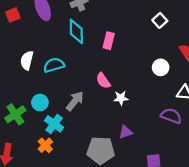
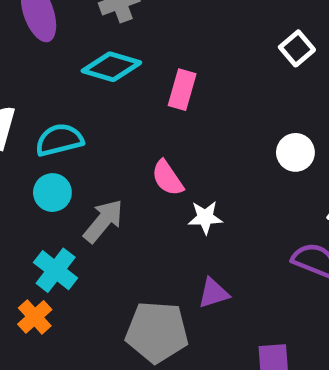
cyan diamond: (76, 31) -> (111, 67), turned -75
cyan circle: (40, 102) -> (52, 193), moved

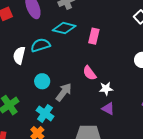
cyan semicircle: (59, 140) -> (41, 45), moved
purple triangle: (213, 293) -> (108, 109), moved, turned 48

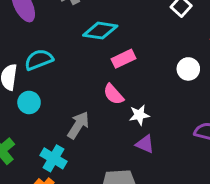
cyan diamond: (64, 28) -> (100, 31), moved
pink rectangle: (94, 36) -> (124, 59), moved, turned 56
cyan circle: (42, 81) -> (29, 102), moved

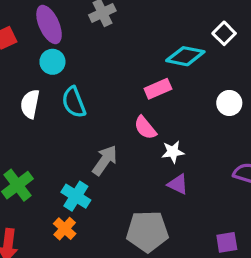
cyan diamond: (100, 31) -> (185, 56), moved
cyan semicircle: (39, 60) -> (74, 102), moved, turned -92
cyan circle: (29, 102) -> (52, 62), moved

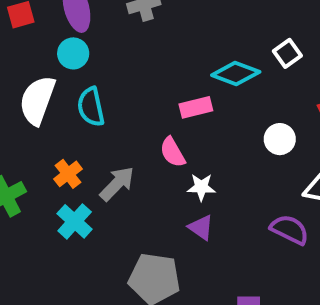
white semicircle: (30, 104) -> (37, 100), size x1.4
orange cross: (65, 229) -> (68, 174), moved

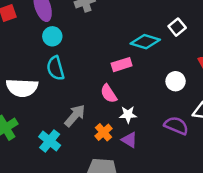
cyan circle: (73, 53) -> (52, 36), moved
white semicircle: (37, 100) -> (22, 88), moved, turned -104
orange cross: (68, 174) -> (104, 132), moved
purple semicircle: (290, 230) -> (176, 126), moved

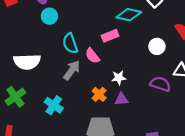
cyan semicircle: (55, 68) -> (70, 43), moved
pink semicircle: (109, 94) -> (92, 56), moved
gray arrow: (75, 116) -> (72, 70), moved
purple triangle: (129, 140) -> (121, 99), turned -32

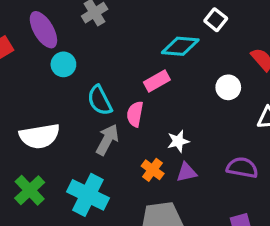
pink semicircle: (92, 56) -> (135, 114), turned 56
purple semicircle: (160, 84) -> (242, 168), moved
cyan cross: (54, 105) -> (88, 195), size x1.4

